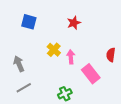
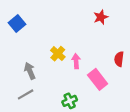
blue square: (29, 22) -> (17, 24), moved, turned 35
red star: (74, 23) -> (101, 17), moved
gray arrow: (19, 64) -> (30, 71), moved

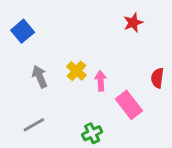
gray arrow: (30, 71) -> (40, 77), moved

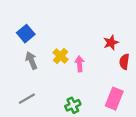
red star: (133, 23) -> (111, 43), moved
blue square: (23, 31) -> (26, 34), moved
pink rectangle: (129, 105) -> (114, 99), moved, turned 60

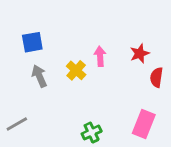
blue square: (26, 34) -> (32, 42), turned 30
pink arrow: (80, 64) -> (100, 56), moved
gray line: (27, 99) -> (17, 124), moved

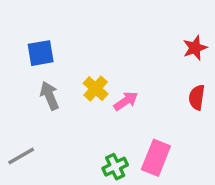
red star: (140, 53) -> (195, 48), moved
pink arrow: (100, 56) -> (126, 101), moved, turned 60
pink rectangle: (144, 124) -> (156, 158), moved

